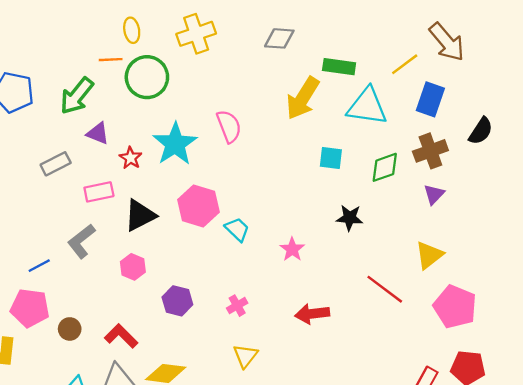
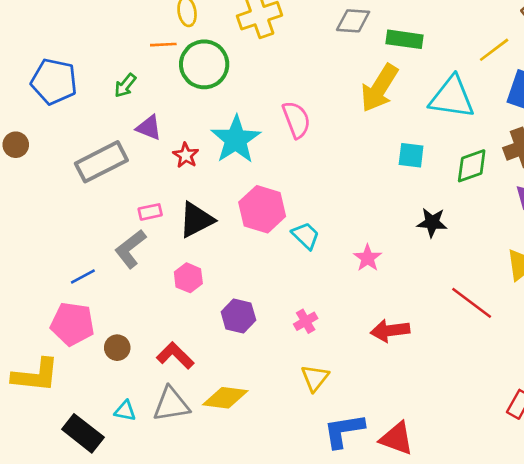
green rectangle: (339, 67) -> (404, 39), moved
green arrow: (77, 96) -> (125, 85), size x0.6
gray rectangle: (56, 164) -> (101, 162), size x1.5
pink rectangle: (99, 192) -> (150, 212), moved, size x0.7

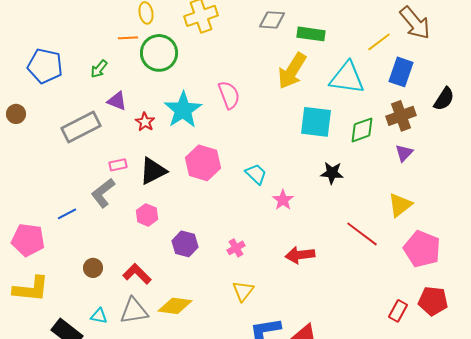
cyan square: (411, 155) -> (316, 122), size x1.6
cyan trapezoid: (306, 236) -> (256, 174), moved
pink pentagon: (72, 324) -> (28, 240), moved

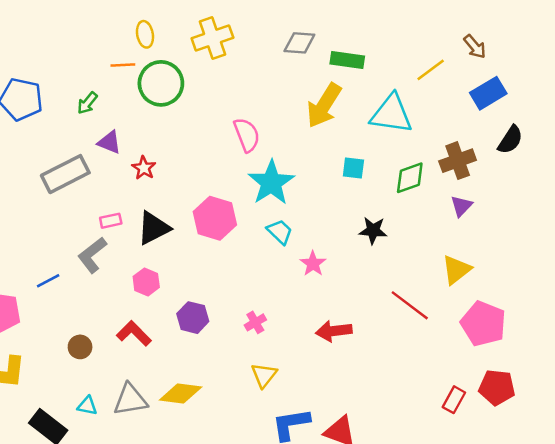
brown arrow: (415, 23) -> (475, 47), size x0.6
blue rectangle: (401, 72) -> (488, 93), moved, turned 40
cyan star: (183, 110) -> (271, 183), moved
cyan square: (316, 122) -> (353, 168), size x0.6
red L-shape: (137, 274) -> (134, 333), moved

